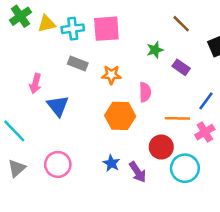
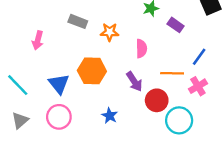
blue triangle: (58, 106) -> (59, 84), moved
orange hexagon: (120, 116) -> (92, 71), moved
purple arrow: (138, 172) -> (134, 81), moved

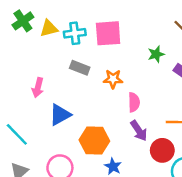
pink semicircle: (141, 48) -> (134, 102), moved
orange hexagon: (92, 71) -> (94, 141), moved
blue triangle: (59, 84) -> (60, 115), moved, turned 40

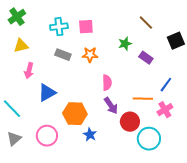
yellow triangle: (49, 28) -> (21, 46), moved
pink square: (108, 33) -> (86, 27), size x0.7
orange star: (113, 79) -> (90, 55), moved

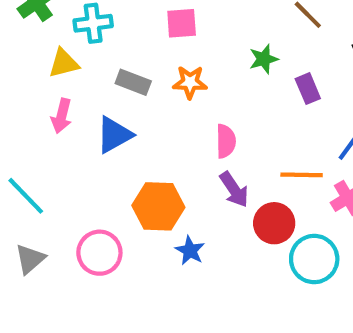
cyan cross: (59, 27) -> (93, 23), moved
yellow triangle: (21, 46) -> (64, 63), moved
purple rectangle: (146, 58) -> (308, 89), turned 32
blue triangle: (47, 93) -> (114, 135), moved

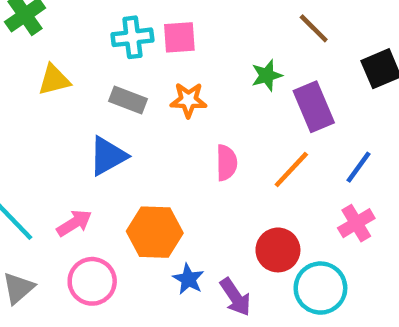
cyan cross: (93, 23) -> (132, 37), moved
purple rectangle: (308, 89) -> (314, 107), size x1.5
pink arrow: (62, 116) -> (74, 223), moved, turned -136
orange line: (302, 175) -> (291, 169), moved, turned -48
purple arrow: (234, 190) -> (235, 297), moved

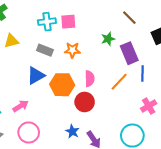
blue line: (359, 167) -> (143, 74), moved, turned -35
orange hexagon: (155, 232) -> (62, 85), moved
red circle: (278, 250) -> (85, 102), moved

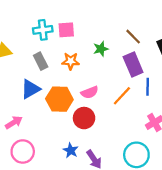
brown line: (129, 18) -> (133, 37), moved
green star: (108, 39) -> (101, 49), moved
gray rectangle: (45, 50) -> (41, 61), turned 42
pink semicircle: (90, 79) -> (90, 92), turned 70

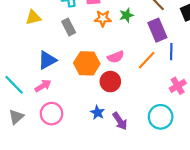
orange star: (71, 61) -> (103, 18), moved
blue triangle: (30, 89) -> (47, 60), moved

